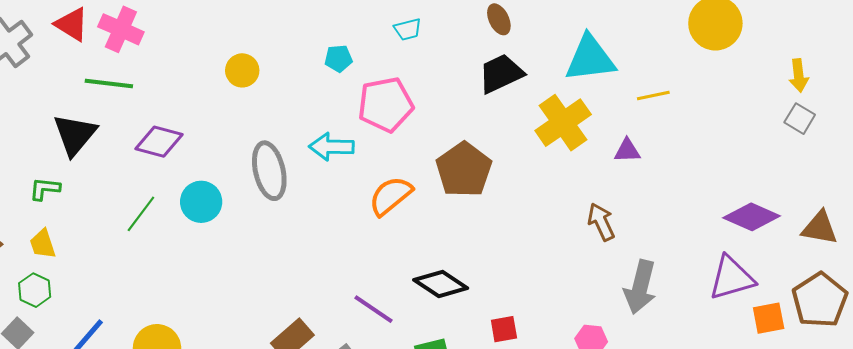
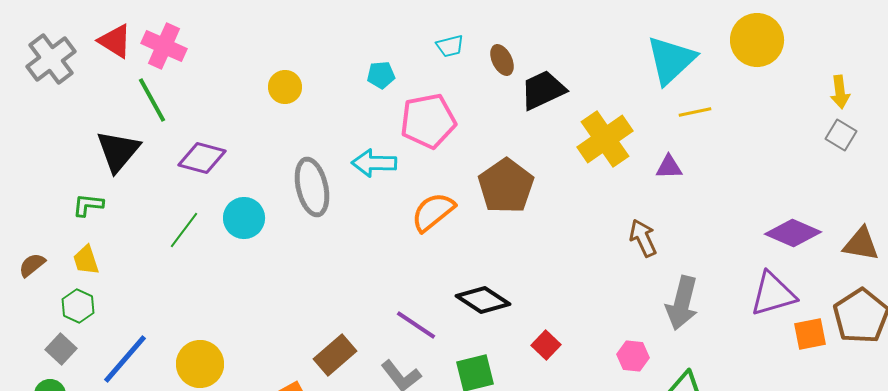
brown ellipse: (499, 19) -> (502, 60), moved
cyan triangle: (590, 58) -> (671, 60), moved, turned -36
green line: (109, 83) -> (152, 100), turned 54
red square: (504, 329) -> (546, 345), turned -36

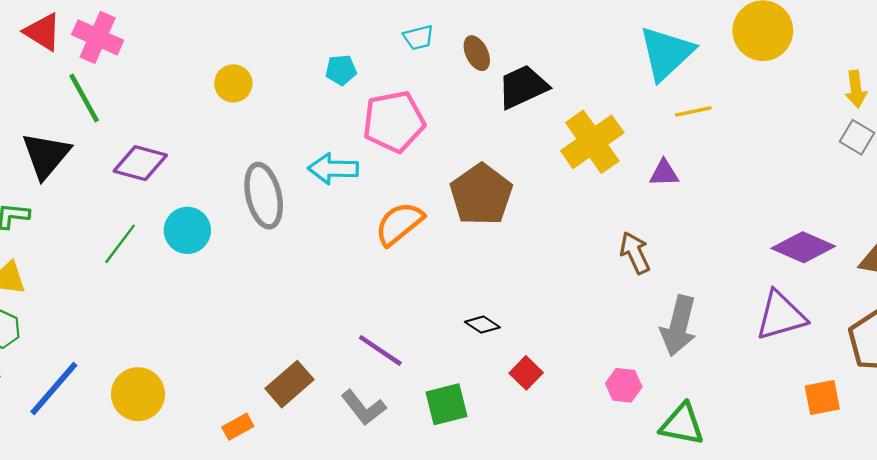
black diamond: (483, 300) -> (482, 325), moved, size x0.6
orange square: (810, 334) -> (822, 398), moved

